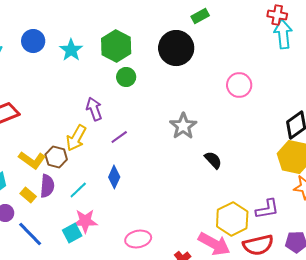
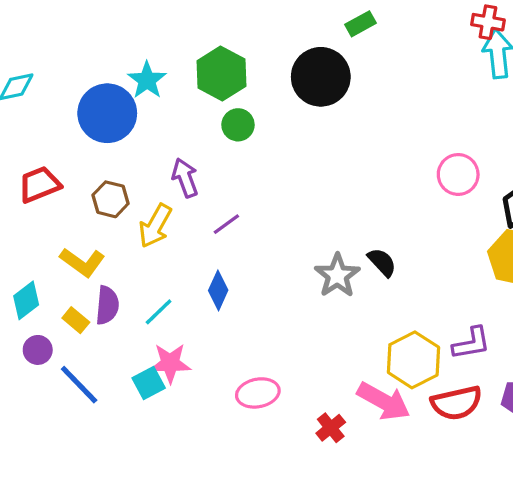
blue circle: (33, 41) -> (107, 113), moved, size x1.5
pink circle: (239, 85) -> (458, 174), moved
gray star: (183, 126) -> (337, 275), moved
brown hexagon: (56, 157) -> (111, 199), moved

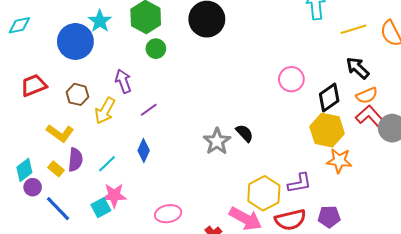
cyan diamond: (26, 300) -> (24, 170), moved

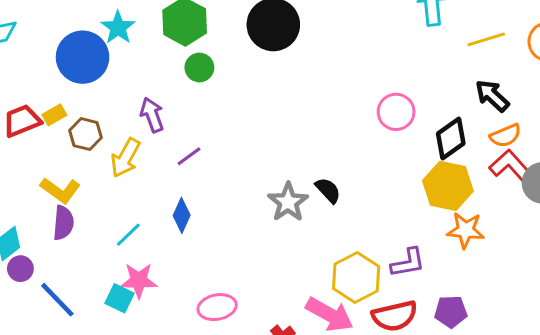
purple semicircle: (75, 160) -> (63, 223), moved
yellow rectangle: (56, 169) -> (54, 115), moved, turned -70
cyan square: (101, 208) -> (120, 298), turned -36

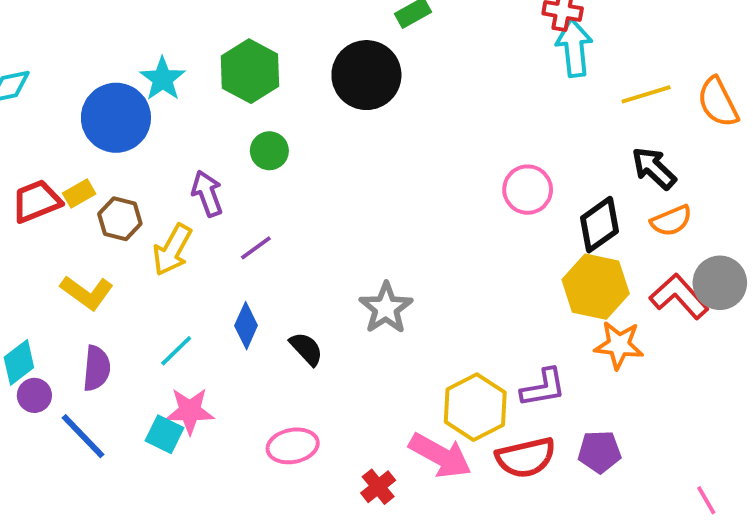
green circle: (199, 68) -> (269, 151), moved
red L-shape: (511, 167) -> (679, 296), moved
black semicircle: (328, 190) -> (306, 349), moved
purple semicircle: (63, 223) -> (97, 368), moved

